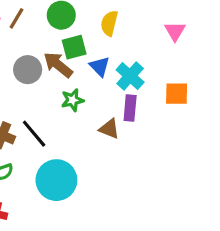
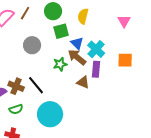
brown arrow: (58, 65) -> (77, 57), moved

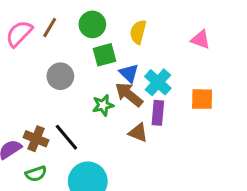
pink triangle: (124, 21) -> (201, 40), turned -40

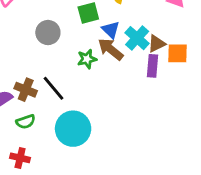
purple rectangle: (158, 113) -> (152, 66), moved
brown triangle: (138, 133) -> (157, 44), moved, turned -48

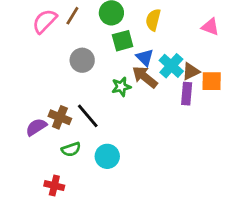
green semicircle: (26, 122) -> (71, 149), moved
cyan circle: (73, 129) -> (107, 156), size x0.7

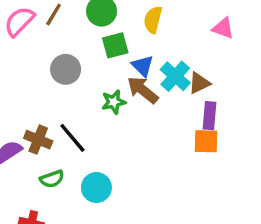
orange square: (212, 81) -> (206, 141), moved
purple rectangle: (187, 94) -> (209, 116), moved

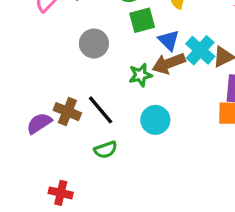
brown arrow: (143, 90) -> (169, 63), turned -60
green semicircle: (52, 179) -> (106, 150), moved
cyan circle: (96, 188) -> (155, 120), moved

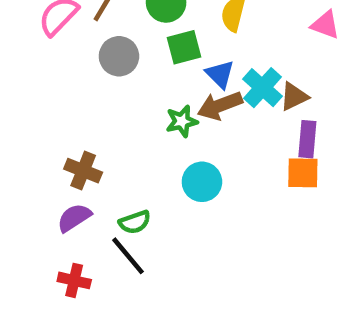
gray circle: (94, 44) -> (119, 56), moved
black line: (101, 110) -> (128, 256), moved
purple semicircle: (39, 123) -> (74, 218), moved

